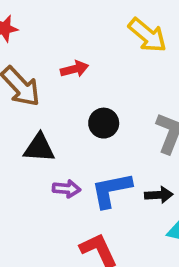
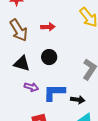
black circle: (104, 123) -> (49, 57), moved

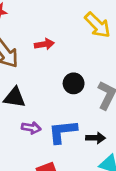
black circle: (49, 57) -> (74, 83), moved

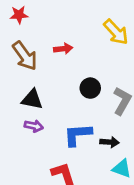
purple arrow: (31, 128) -> (34, 126), moved

